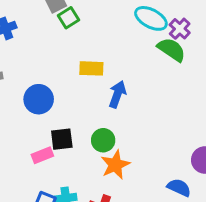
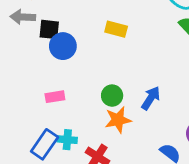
blue arrow: (117, 94) -> (151, 98), moved
black square: (62, 139) -> (49, 29), moved

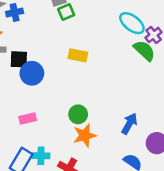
blue arrow: (151, 98) -> (129, 124), moved

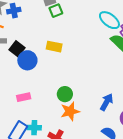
yellow rectangle: (78, 55) -> (54, 47), moved
black square: (19, 59) -> (17, 49), turned 35

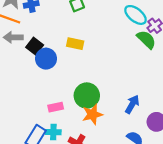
green circle: (65, 94) -> (87, 96), size x1.5
pink rectangle: (24, 97) -> (56, 107), moved

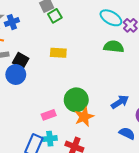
green semicircle: (146, 39) -> (114, 47), moved, turned -30
blue circle: (46, 59) -> (16, 74), moved
blue arrow: (132, 104) -> (120, 102), turned 36

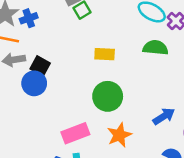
yellow rectangle: (58, 53) -> (105, 54), moved
green circle: (76, 100) -> (108, 96), moved
pink rectangle: (49, 115) -> (75, 133), size x1.5

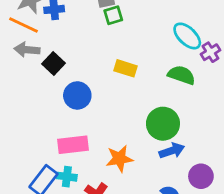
blue circle: (34, 83) -> (77, 95), moved
green circle: (108, 96) -> (163, 124), moved

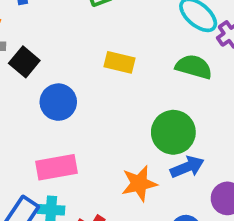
orange star: (119, 159) -> (139, 184), moved

